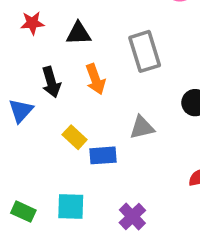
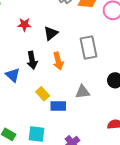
black triangle: (79, 33) -> (51, 33), turned -42
blue triangle: (21, 111) -> (13, 75), turned -35

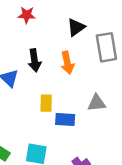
black triangle: (51, 33) -> (76, 27), moved
yellow rectangle: (43, 94) -> (46, 103), turned 40

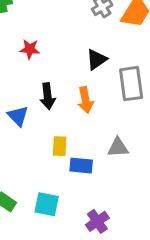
red star: (27, 15) -> (30, 49), moved

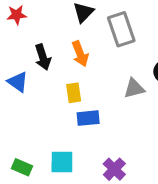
yellow rectangle: (60, 146) -> (74, 93), moved
gray triangle: (118, 147) -> (134, 88), moved

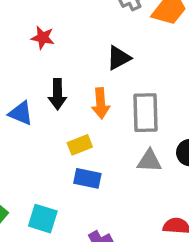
gray rectangle: (121, 29) -> (145, 113), moved
blue triangle: (18, 82) -> (21, 113), turned -30
yellow rectangle: (74, 93) -> (80, 145), turned 60

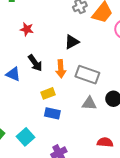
black arrow: (57, 94) -> (35, 63), turned -36
gray rectangle: (145, 113) -> (87, 75), turned -70
cyan square: (43, 219) -> (25, 137), turned 30

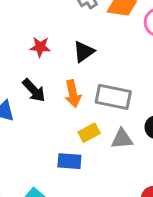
red star: (27, 29) -> (40, 47), moved
yellow rectangle: (48, 93) -> (89, 133), moved

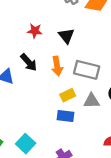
black triangle: (84, 52) -> (66, 36), turned -35
blue rectangle: (69, 161) -> (66, 116), moved

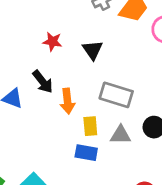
orange arrow: (57, 66) -> (67, 101), moved
yellow rectangle: (68, 95) -> (90, 126), turned -72

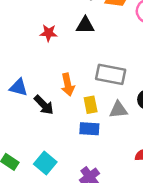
black triangle: (93, 50) -> (85, 25), moved, turned -48
black arrow: (43, 82) -> (44, 105), moved

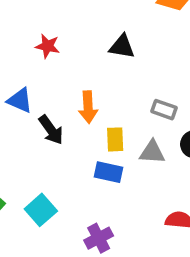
black triangle: (85, 25) -> (122, 47), moved
red star: (49, 33) -> (48, 46), moved
gray rectangle: (111, 74) -> (164, 110), moved, size x0.6

